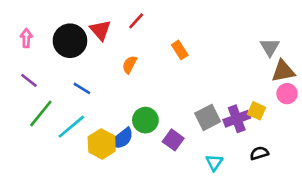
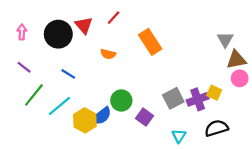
orange rectangle: (180, 50) -> (150, 42), size x1.6
orange semicircle: (130, 65) -> (108, 54), turned -104
black semicircle: (259, 153) -> (216, 128), size x1.5

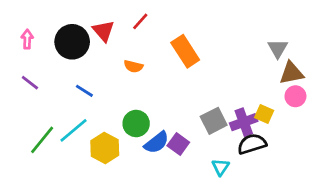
green line: (34, 95) -> (42, 140), moved
green circle: (121, 100) -> (136, 124), moved
blue semicircle: (101, 116) -> (157, 143), moved
black semicircle: (216, 128) -> (252, 144), moved

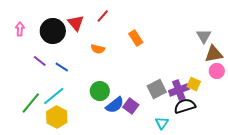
orange rectangle: (185, 51) -> (136, 38), size x0.7
purple line: (30, 83) -> (40, 61), moved
yellow hexagon: (105, 148) -> (57, 117), moved

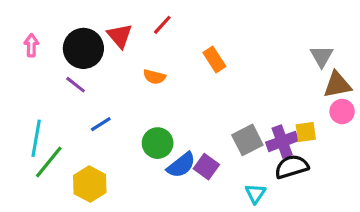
purple line: (40, 61) -> (76, 85), moved
blue line: (62, 67) -> (101, 124), moved, turned -64
yellow square: (194, 84) -> (306, 132), turned -32
cyan line: (54, 96) -> (36, 138), moved, turned -40

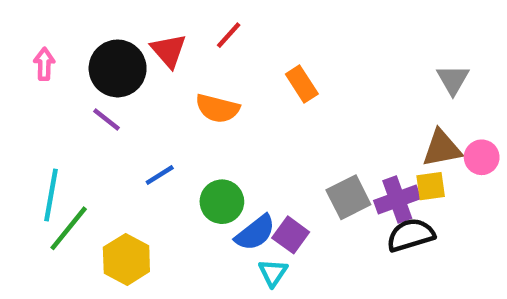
orange semicircle: (154, 77) -> (217, 108), size x1.4
brown triangle: (337, 85) -> (442, 148), moved
blue line: (101, 124) -> (160, 175), moved
cyan triangle: (255, 194) -> (273, 273), moved

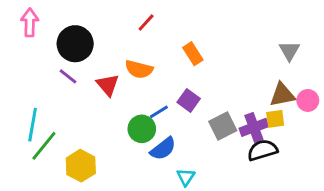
red triangle: (169, 51) -> (108, 85), moved
pink arrow: (44, 64) -> (30, 22), moved, size x1.4
blue line: (160, 175) -> (159, 112), moved
purple square: (291, 235) -> (189, 100), moved
cyan triangle: (273, 273) -> (186, 177), moved

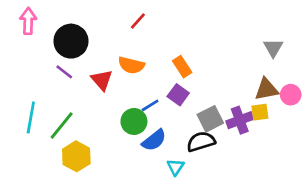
orange rectangle: (193, 54) -> (182, 67), moved
green line: (44, 146) -> (62, 125), moved
black semicircle: (262, 150) -> (201, 142), moved

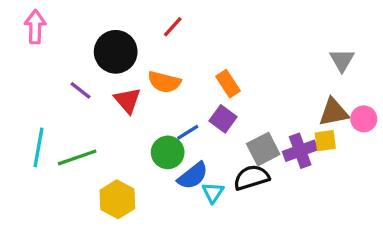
black circle: (71, 41) -> (116, 52), moved
green line: (62, 125) -> (77, 157), turned 32
yellow hexagon: (76, 156) -> (117, 199), moved
cyan triangle: (175, 167) -> (213, 193), moved

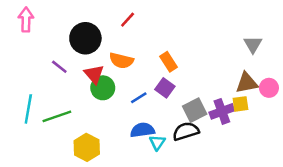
green circle: (168, 152) -> (103, 88), moved
blue semicircle: (193, 176) -> (142, 130), turned -150

